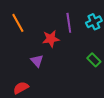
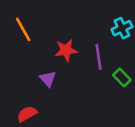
purple line: (69, 23) -> (99, 57), moved

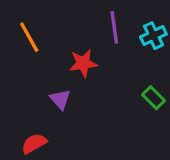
purple line: (99, 57) -> (114, 27), moved

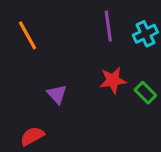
red star: (83, 63) -> (113, 80), moved

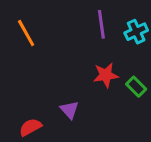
purple triangle: (57, 94) -> (70, 110), moved

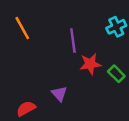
purple line: (101, 24) -> (73, 40), moved

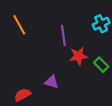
purple triangle: (59, 94) -> (52, 82), turned -32

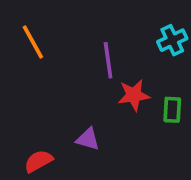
green rectangle: (101, 65) -> (172, 110), turned 48

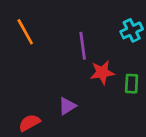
purple triangle: (88, 139) -> (67, 106), turned -48

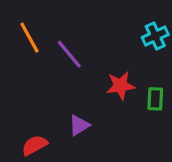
purple line: (83, 46) -> (69, 54), moved, turned -32

